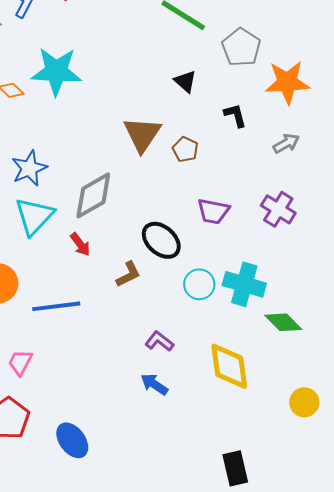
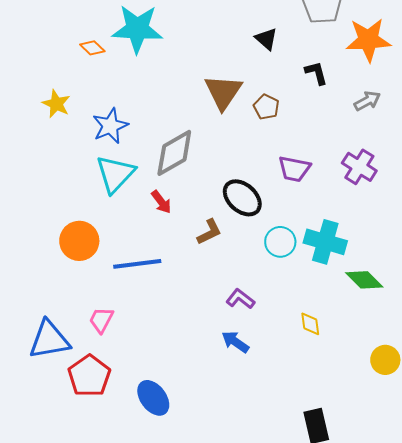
yellow diamond: (229, 366) -> (310, 324), size x0.5

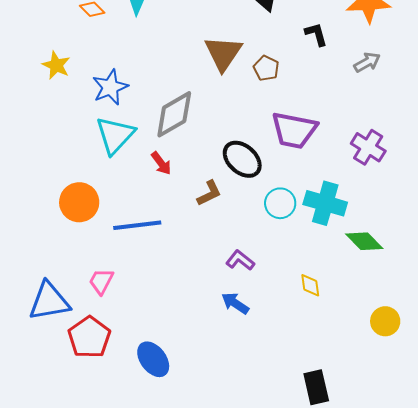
purple cross: (359, 167) -> (368, 147), moved
purple trapezoid: (294, 169) -> (294, 130), size x1.4

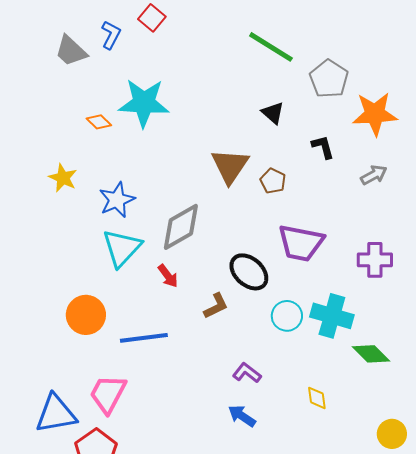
purple cross: (368, 147) -> (375, 260), turned -32
pink trapezoid: (101, 281) -> (108, 394), size x1.5

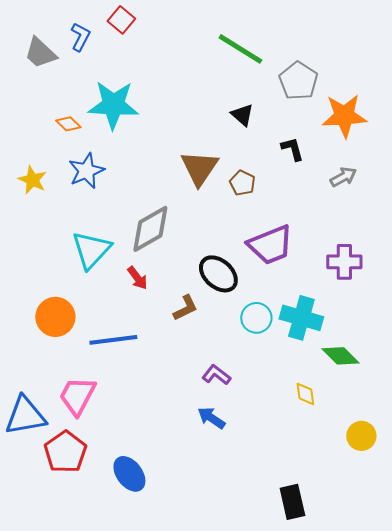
blue star: (117, 200) -> (86, 171), moved
purple trapezoid: (301, 243) -> (270, 245), turned -33
yellow diamond: (317, 398) -> (305, 394), moved

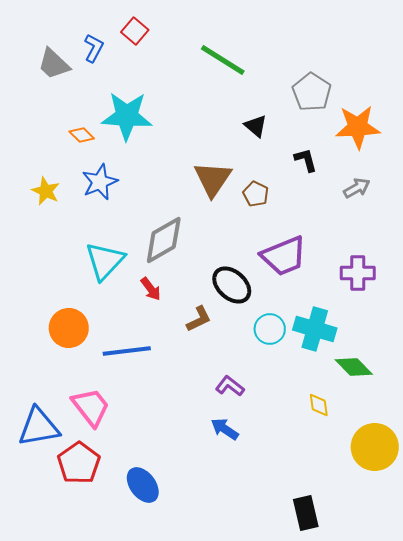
green line: (240, 49) -> (223, 60), moved
pink trapezoid: (77, 396) -> (91, 407), turned 114
yellow circle: (361, 436) -> (375, 447), size x1.6

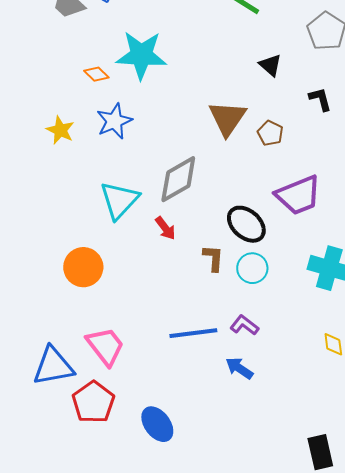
brown L-shape: (199, 319) -> (213, 258), turned -60
cyan circle: (270, 329) -> (252, 268), moved
blue line: (127, 351) -> (193, 333), moved

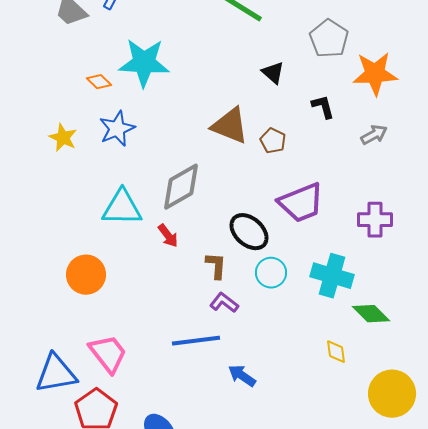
brown triangle: (227, 118) -> (230, 126), turned -42
cyan triangle: (119, 200) -> (122, 208), turned 48
cyan circle: (252, 268) -> (271, 273), moved
purple L-shape: (244, 325) -> (224, 303), moved

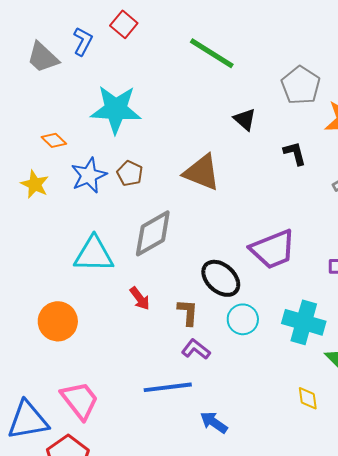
orange diamond: (99, 82) -> (54, 140), moved
brown pentagon: (273, 141) -> (130, 173), moved
red arrow: (168, 236) -> (140, 298), moved

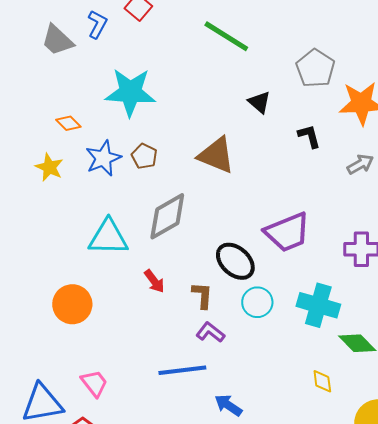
pink trapezoid: (80, 400) -> (94, 383), size x0.7

